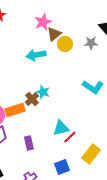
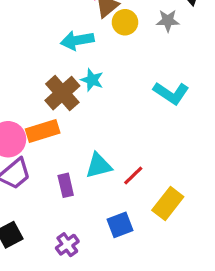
cyan star: (43, 92) -> (92, 80), moved
brown cross: (32, 99) -> (62, 93), moved, size x1.5
cyan triangle: (61, 128) -> (99, 166), moved

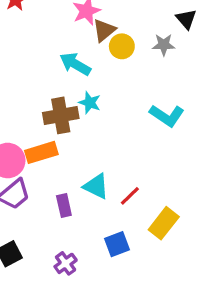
cyan arrow: (77, 40) -> (75, 64), turned 40
brown cross: (62, 93) -> (61, 115), turned 32
cyan triangle: (99, 166) -> (96, 186), turned 40

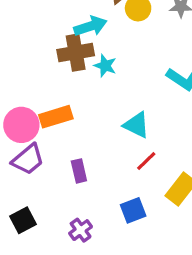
cyan arrow: (75, 64) -> (90, 26), turned 132
brown cross: (61, 115) -> (76, 53), moved
cyan triangle: (96, 186) -> (136, 125), moved

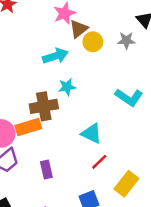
brown cross: (76, 53) -> (44, 106), moved
cyan star: (105, 66) -> (67, 87), turned -30

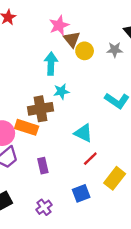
brown triangle: (79, 29) -> (72, 39), turned -30
cyan arrow: (55, 56) -> (51, 64), turned -70
orange rectangle: (28, 127) -> (27, 127), turned 35

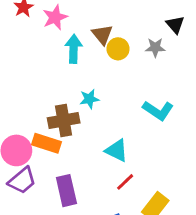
pink star: (59, 25) -> (55, 17), moved
cyan arrow: (51, 64) -> (74, 49), moved
purple rectangle: (43, 166) -> (66, 191), size x1.5

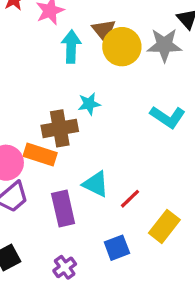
gray star: (155, 47) -> (164, 45), size x1.5
yellow circle: (118, 49) -> (122, 47), size x1.5
cyan triangle: (117, 150) -> (96, 184), moved

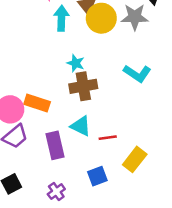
cyan star: (89, 104) -> (76, 63), turned 30
brown cross: (60, 128) -> (83, 86), moved
red line: (130, 199) -> (108, 138), turned 36

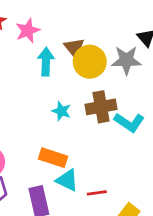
brown cross: (83, 86) -> (101, 107), moved
orange rectangle: (37, 103) -> (53, 158), moved

